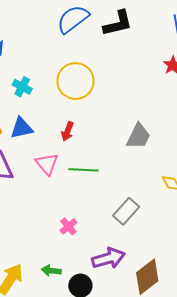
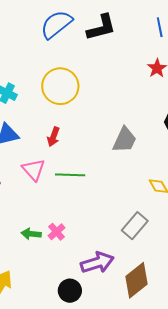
gray rectangle: (126, 211) -> (135, 226), moved
green arrow: (51, 271) -> (31, 234), moved

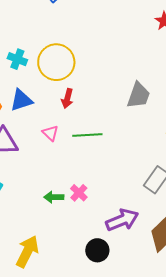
yellow circle: (60, 86) -> (56, 62), moved
pink triangle: (34, 170) -> (50, 133), size x0.7

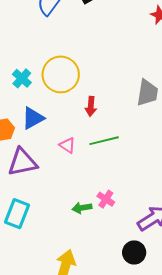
cyan cross: (17, 59) -> (22, 78), turned 30
red arrow: (67, 98) -> (91, 106), moved

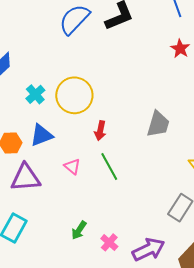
green line: (104, 141) -> (109, 166), turned 68
pink cross: (106, 199) -> (109, 242), moved
green arrow: (82, 208) -> (79, 230), turned -54

